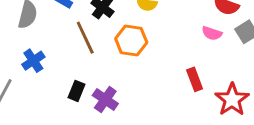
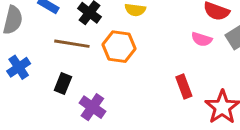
brown line: (85, 38) -> (72, 44), turned -56
black rectangle: (77, 91) -> (63, 84), moved

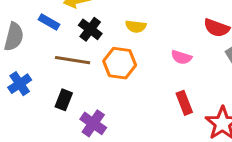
pink semicircle: (202, 39) -> (181, 57), moved

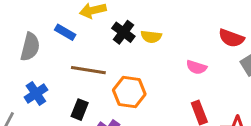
black cross: (90, 29) -> (123, 32), moved
orange hexagon: (120, 63) -> (129, 92), moved

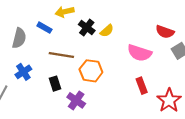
yellow semicircle: (151, 37) -> (107, 31), turned -48
pink semicircle: (196, 67) -> (140, 53), size x1.6
black rectangle: (80, 110) -> (55, 84), turned -40

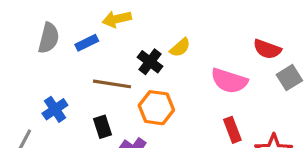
blue rectangle: (44, 28) -> (87, 43), turned -56
black cross: (87, 28) -> (150, 62), moved
gray semicircle: (19, 38) -> (49, 38), moved

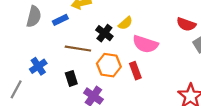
pink semicircle: (229, 81) -> (145, 44), moved
red rectangle: (232, 130) -> (135, 71), moved

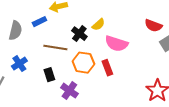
gray semicircle: (34, 17) -> (15, 31), moved

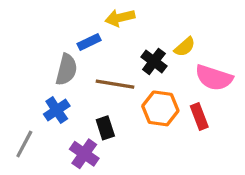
gray semicircle: (15, 31) -> (66, 70), moved
purple cross: (69, 91) -> (84, 154), moved

